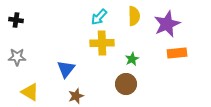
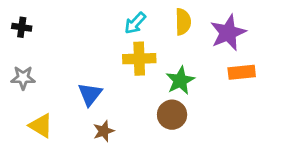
green star: (132, 59) -> (180, 81), size x1.5

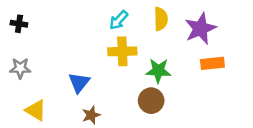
green star: (180, 81) -> (158, 71), turned 30

